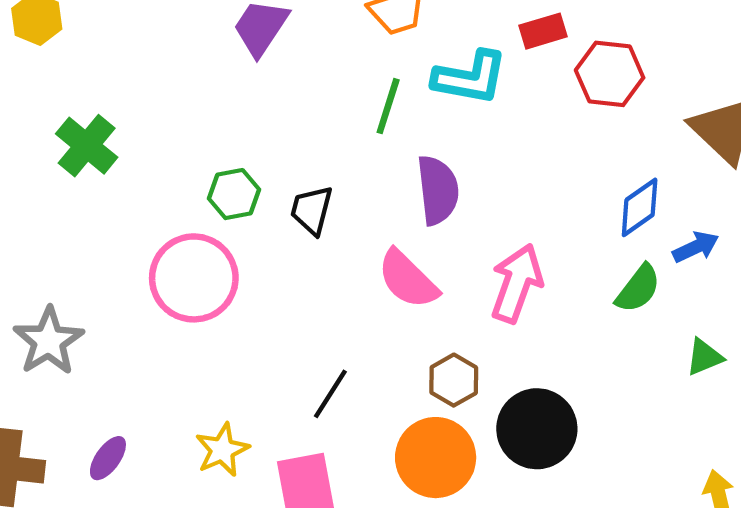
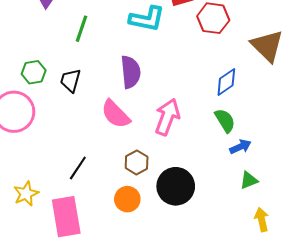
green line: (388, 106) -> (81, 29), moved
blue arrow: (696, 247) -> (240, 147), moved
green semicircle: (638, 289) -> (225, 121), turned -70
green triangle: (704, 357) -> (249, 180), moved
orange circle: (436, 458) -> (127, 199), size x0.7

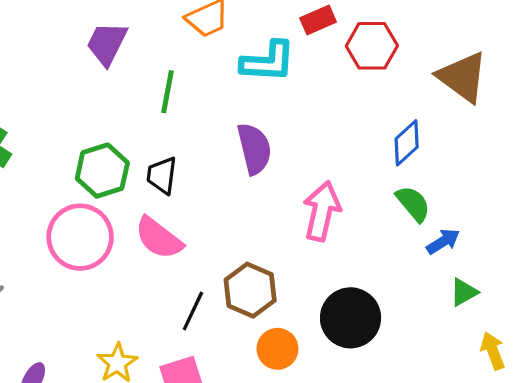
green hexagon: (34, 72) -> (102, 171), size x1.4
pink semicircle: (116, 114) -> (159, 238), moved
brown hexagon: (137, 162) -> (250, 290), moved, size x1.4

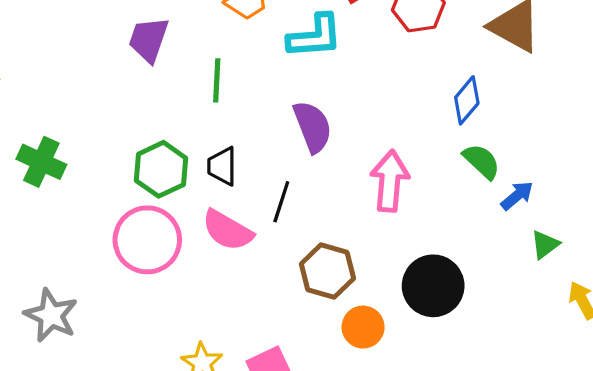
black line: (193, 311) -> (281, 202), moved

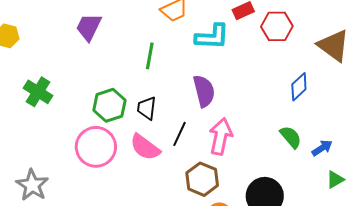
purple trapezoid: (149, 40) -> (89, 27), moved
green semicircle: (482, 161) -> (291, 137), moved
pink arrow: (390, 181) -> (221, 136), moved

